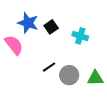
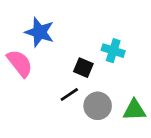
black square: (51, 27) -> (83, 68), moved, turned -32

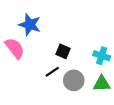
cyan cross: (113, 51) -> (102, 56), moved

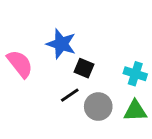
blue star: (30, 25) -> (61, 44), moved

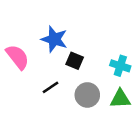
black line: (70, 95) -> (51, 87), moved

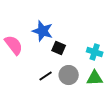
black line: (51, 87) -> (46, 76), moved

